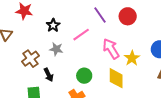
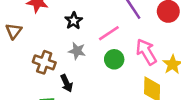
brown cross: (30, 59) -> (44, 62), turned -36
green circle: (84, 76) -> (114, 59), moved

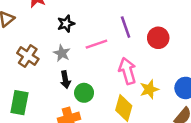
green circle: (114, 59) -> (84, 93), moved
black arrow: (67, 83) -> (65, 80), moved

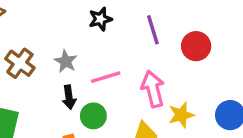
black star: (66, 24) -> (100, 19), moved
pink line: (96, 44) -> (106, 77), moved

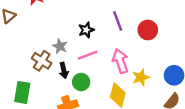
black star: (100, 19) -> (86, 30), moved
brown cross: (20, 63) -> (42, 61), moved

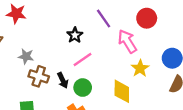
red circle: (148, 30) -> (147, 18), moved
gray star: (60, 46) -> (26, 56), moved
pink arrow: (120, 61) -> (127, 41), moved

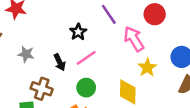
brown cross: (39, 76) -> (42, 89), moved
black arrow: (63, 80) -> (60, 62), moved

